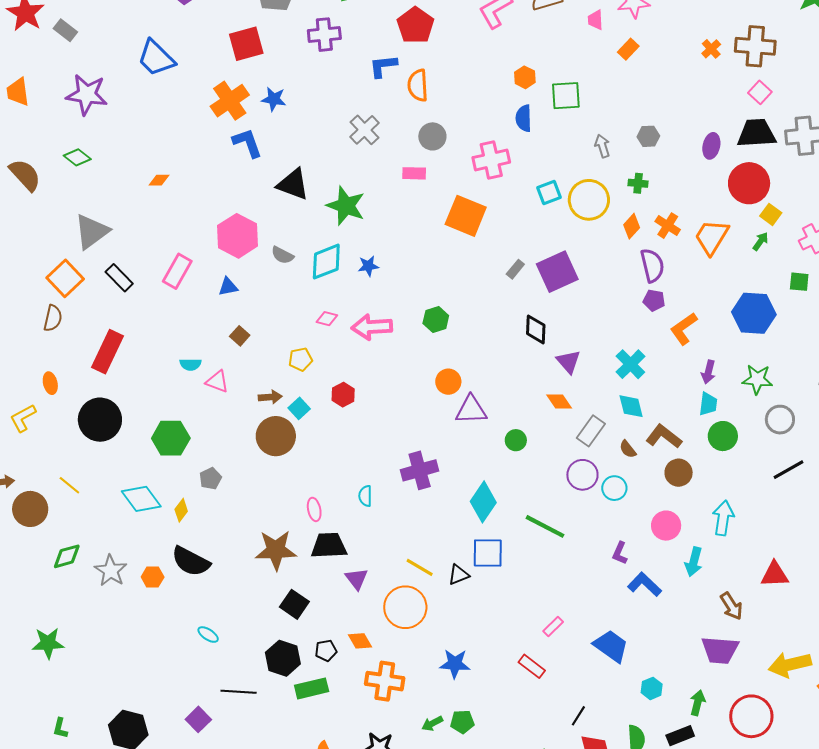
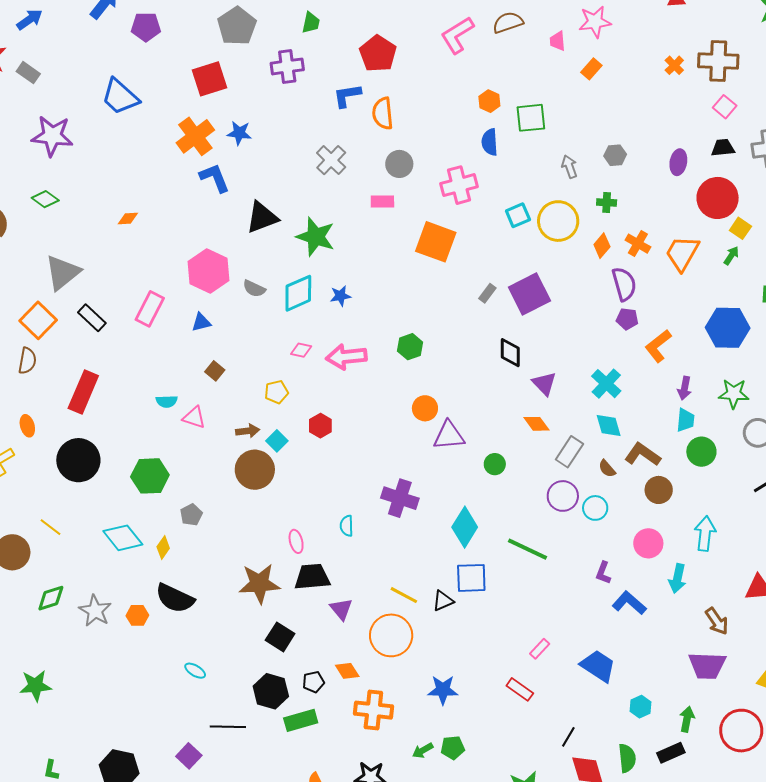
black trapezoid: (756, 133) -> (723, 148), size x0.6
black triangle: (293, 184) -> (262, 217), turned -39
purple cross: (420, 470) -> (400, 498), turned 36

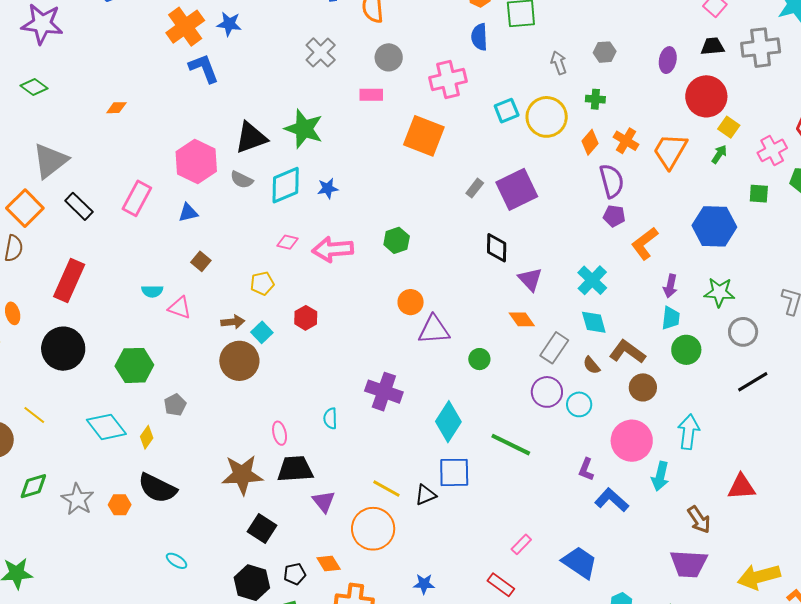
black triangle: (262, 217) -> (251, 138), moved
pink circle: (648, 543) -> (632, 441), size x1.4
blue star: (443, 690) -> (424, 584), size x0.7

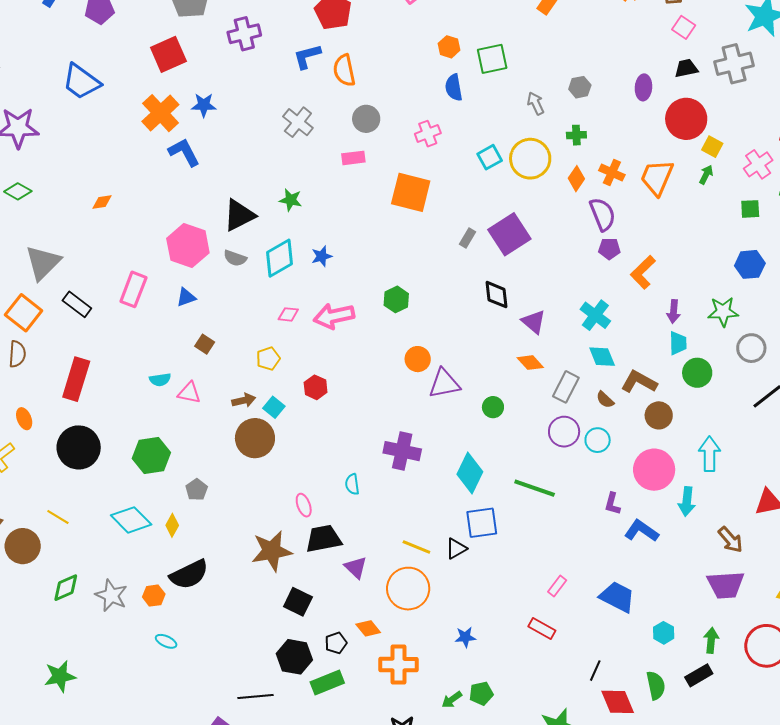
pink cross: (448, 79) -> (428, 134), size x0.7
green star: (304, 129) -> (291, 200), size x0.6
blue hexagon: (714, 226) -> (750, 264), moved, size x0.7
black semicircle: (157, 488) -> (189, 574), turned -45
cyan ellipse: (177, 561) -> (166, 641), moved

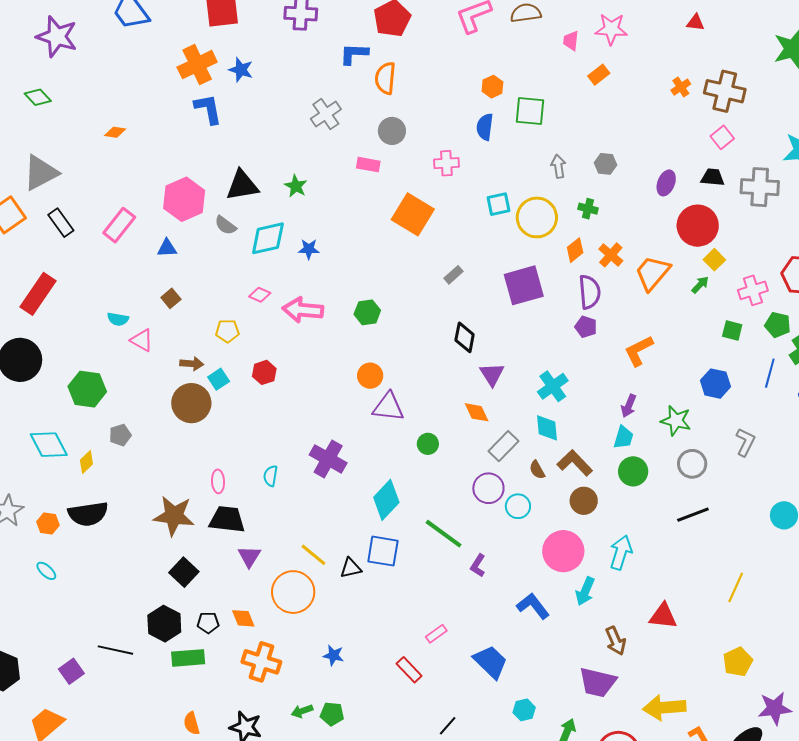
purple square: (509, 234) -> (524, 285), moved
orange L-shape: (643, 272) -> (639, 351), moved
purple L-shape: (612, 504) -> (478, 566), moved

